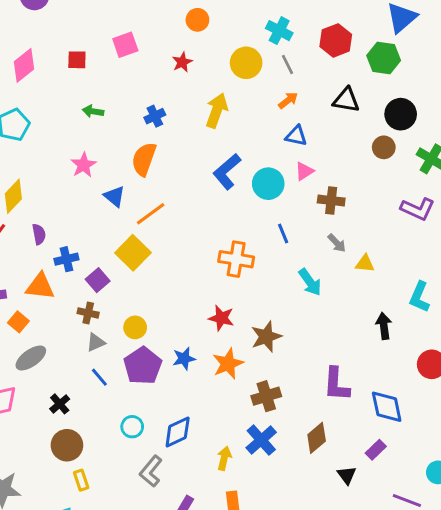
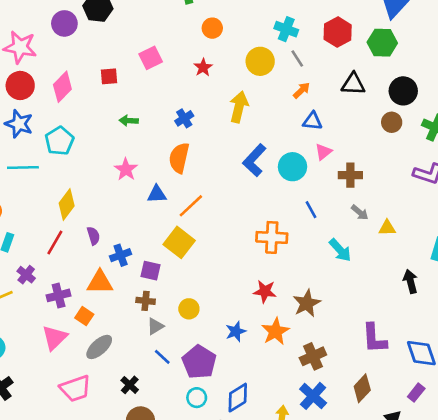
blue triangle: (115, 196) -> (157, 194), turned -36
purple square: (98, 280) -> (150, 271), turned -30
purple pentagon: (143, 366) -> (199, 362), moved

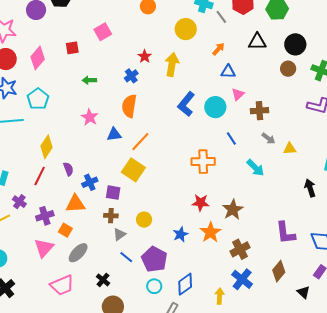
gray line: (297, 59) -> (221, 17), moved
red star: (203, 67) -> (145, 56), moved

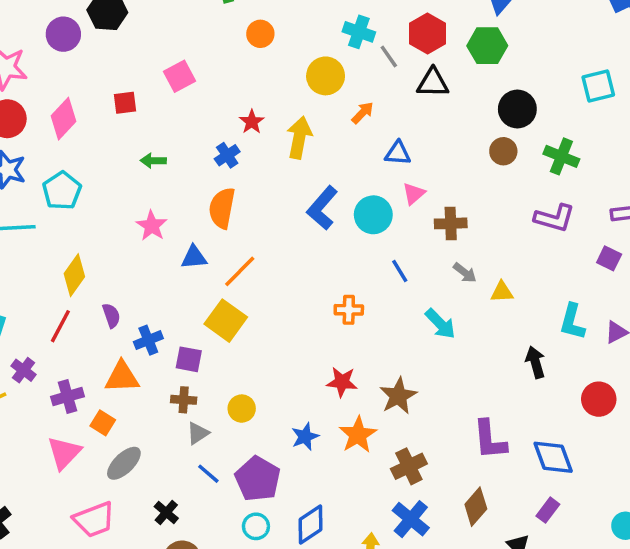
black triangle: (257, 42) -> (433, 83), moved
orange arrow: (218, 49) -> (363, 113), moved
orange cross: (203, 162) -> (349, 310), size x0.7

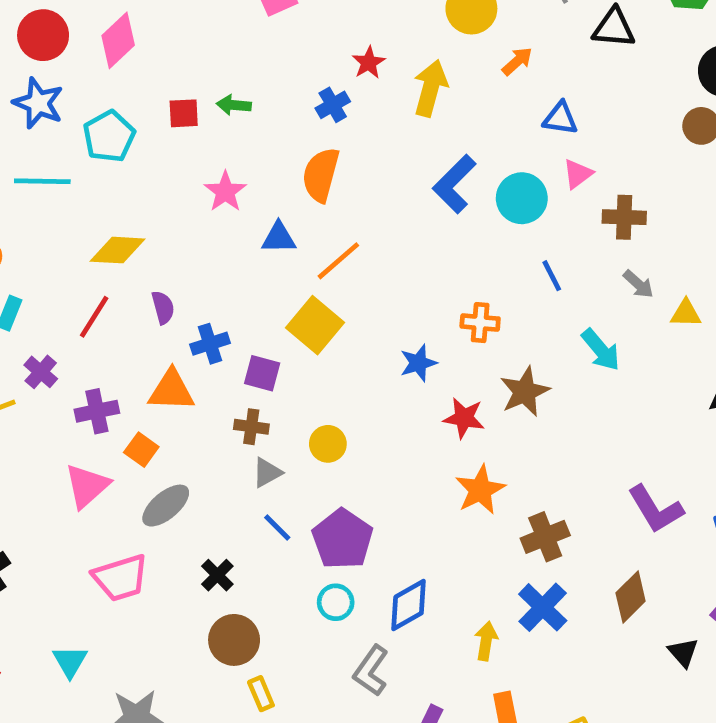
red square: (125, 103) -> (184, 113), moved
yellow diamond: (74, 275) -> (118, 250), turned 54
brown star: (398, 396) -> (525, 392), moved
blue star: (305, 437) -> (418, 363), moved
purple L-shape: (490, 440) -> (656, 509), turned -30

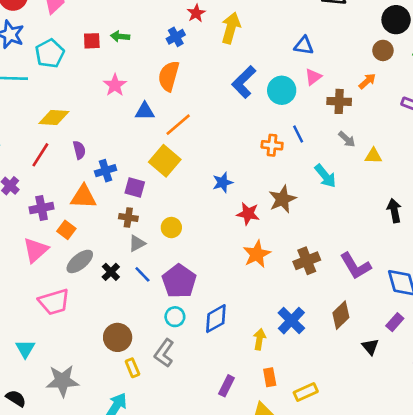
orange arrow: (517, 61) -> (367, 81), moved
orange cross: (480, 323) -> (272, 145), moved
brown cross: (545, 537) -> (307, 261), moved
black cross: (217, 575) -> (111, 272), moved
gray L-shape: (371, 671) -> (164, 353), moved

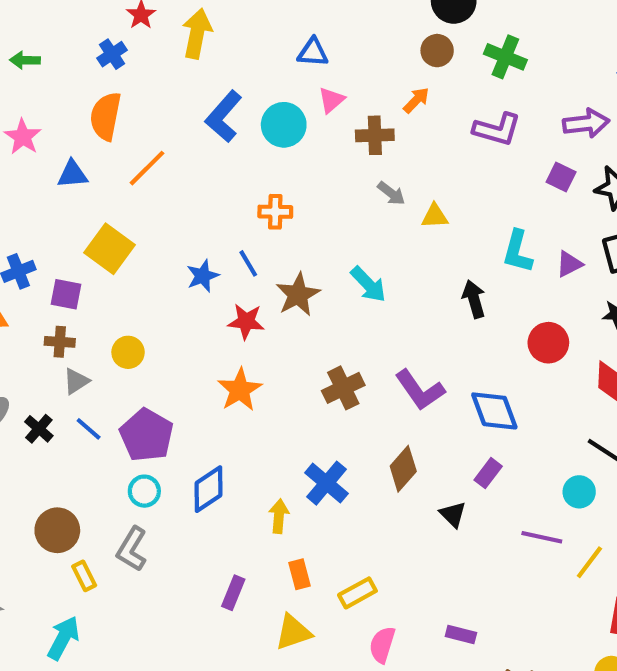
orange line: (178, 125) -> (147, 168), moved
blue line: (298, 134) -> (248, 263), moved
cyan arrow: (325, 176) -> (368, 284), moved
orange star: (257, 254) -> (240, 390), moved

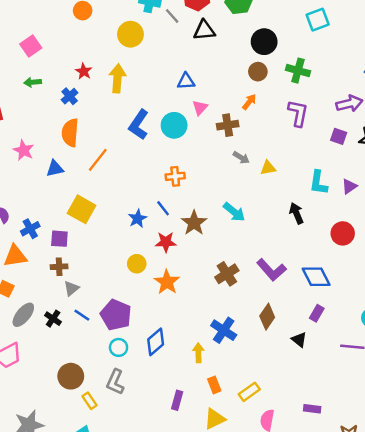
green arrow: (25, 60) -> (33, 82), moved
purple L-shape: (497, 129) -> (298, 113), turned -88
yellow circle: (128, 352) -> (137, 264), moved

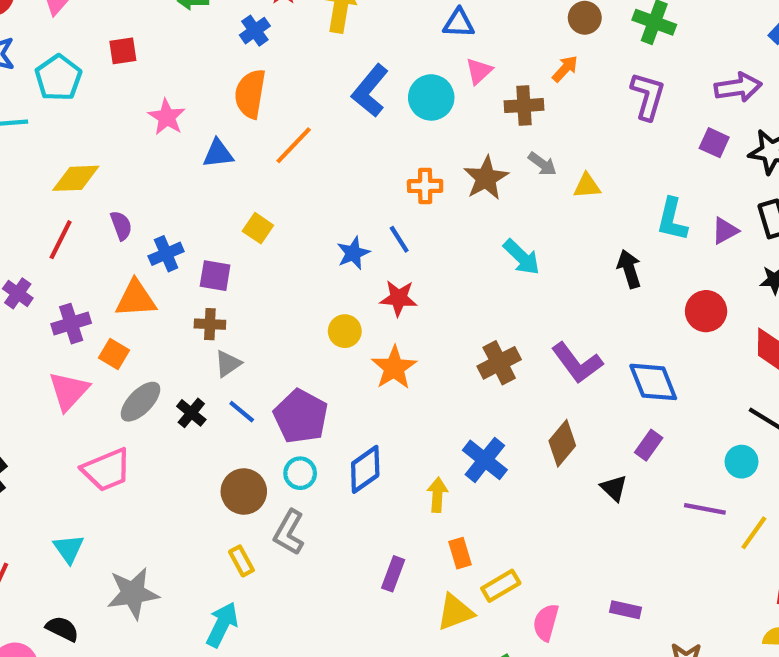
yellow square: (82, 209) -> (258, 228), size x0.6
brown star: (194, 223) -> (486, 178), moved
brown circle: (71, 376) -> (244, 491), moved
yellow rectangle: (249, 392) -> (501, 586), moved

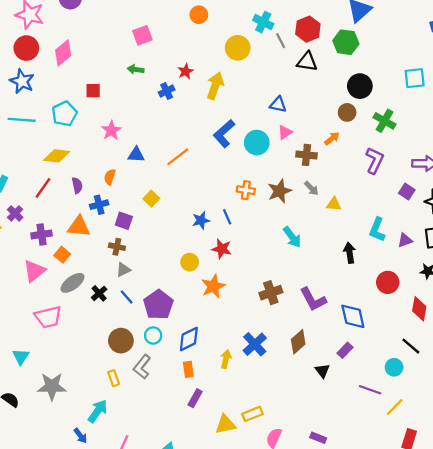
cyan pentagon: (58, 78) -> (64, 114), moved
orange semicircle: (250, 94) -> (110, 177), moved, size x0.6
orange rectangle: (460, 553) -> (188, 369), moved

